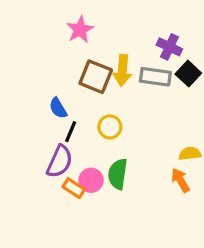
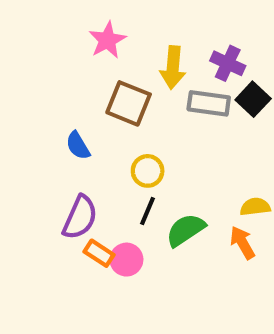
yellow arrow: (122, 70) -> (173, 68), moved
black line: (71, 132) -> (148, 211), moved
green semicircle: (118, 174) -> (186, 230), moved, turned 48
pink circle: (91, 180) -> (126, 260), moved

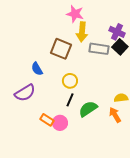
pink star: (107, 40) -> (75, 14), moved, turned -30
purple cross: (228, 63) -> (117, 32), moved
purple semicircle: (80, 217) -> (25, 93), moved, turned 35

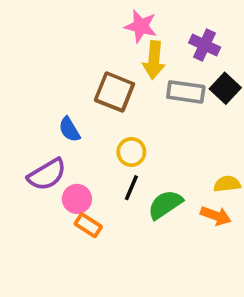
purple cross: (117, 32) -> (205, 45), moved
orange arrow: (115, 115) -> (216, 216), turned 140
pink circle: (60, 123) -> (77, 199), moved

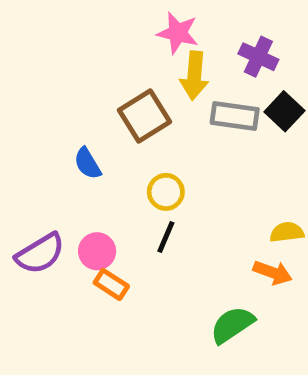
brown square: (114, 92) -> (144, 116), turned 36
purple semicircle: (47, 175) -> (40, 254), moved
green semicircle: (165, 205) -> (232, 325), moved

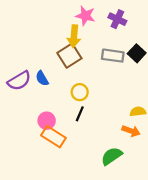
purple cross: (258, 57) -> (117, 19), moved
yellow arrow: (194, 76) -> (74, 36), moved
purple semicircle: (40, 254) -> (19, 81), moved
orange rectangle: (111, 284) -> (53, 137), size x1.5

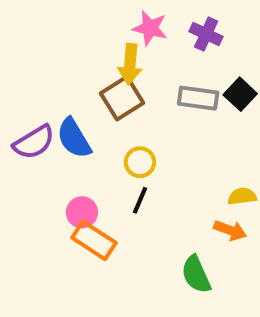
blue semicircle: (42, 78) -> (74, 138), size x1.5
green semicircle: (112, 156) -> (196, 274), turned -80

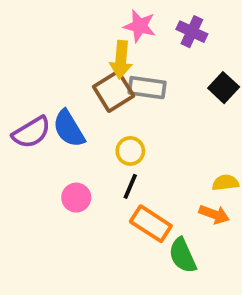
gray rectangle: (198, 98) -> (147, 88), moved
orange rectangle: (94, 240) -> (151, 224), moved

